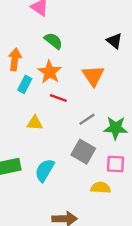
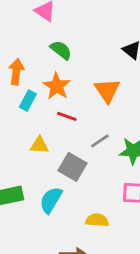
gray square: (83, 152) -> (73, 167), moved
yellow semicircle: (101, 188) -> (97, 220), moved

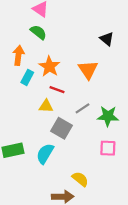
green semicircle: (61, 50) -> (38, 32), moved
yellow triangle: (39, 145) -> (46, 106), moved
yellow semicircle: (97, 220) -> (80, 179), moved, turned 35

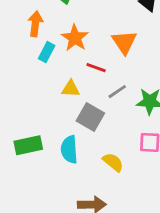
red line: (57, 90) -> (96, 68), moved
cyan semicircle: (45, 154) -> (69, 149), turned -35
yellow semicircle: (80, 179) -> (113, 162), moved

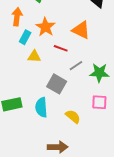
orange triangle: (124, 42) -> (81, 30), turned -30
yellow triangle: (71, 89) -> (34, 56), moved

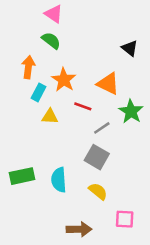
green star: (99, 73) -> (131, 111), moved, turned 30
gray square: (57, 84) -> (97, 157), moved
pink square: (99, 102) -> (125, 219), moved

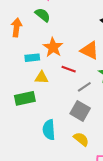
orange arrow: (28, 67) -> (16, 27), moved
cyan rectangle: (38, 92) -> (32, 58), turned 56
green rectangle: (22, 176) -> (25, 98), moved

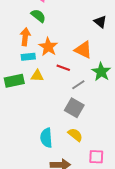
orange arrow: (16, 27) -> (25, 37), moved
green rectangle: (25, 98) -> (14, 81), moved
cyan semicircle: (49, 130) -> (46, 138), moved

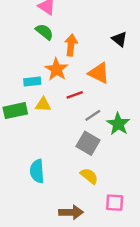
orange arrow: (25, 37) -> (71, 45), moved
red line: (63, 68) -> (75, 95), turned -40
green star: (101, 72) -> (118, 124), moved
cyan semicircle: (46, 138) -> (37, 171), moved

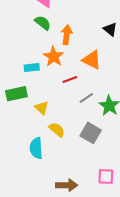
yellow triangle: (43, 105) -> (42, 108), moved, turned 40
gray square: (88, 143) -> (91, 133), moved
yellow semicircle: (89, 176) -> (57, 130), moved

